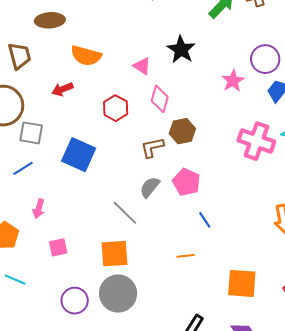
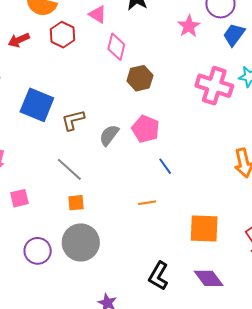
red hexagon: (116, 108) -> (62, 35), moved
brown L-shape: (152, 147) -> (73, 120), moved
gray line: (125, 213) -> (69, 169), moved
orange square: (115, 254) -> (76, 203), size x0.6

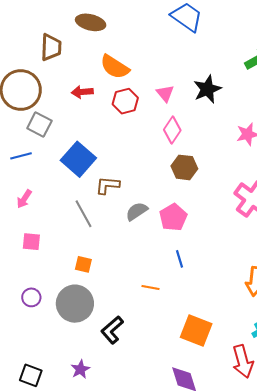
gray line: (69, 169) -> (84, 214), moved
purple circle: (38, 251) -> (31, 297), size x0.7
black L-shape: (158, 276) -> (112, 330), moved

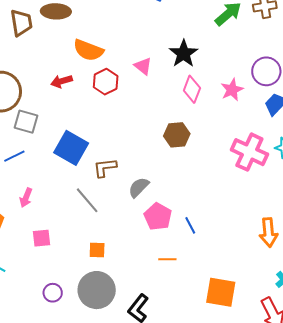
brown trapezoid: (51, 47) -> (21, 23), moved
pink diamond: (172, 130) -> (192, 89), moved
pink pentagon: (173, 217) -> (158, 217), moved

